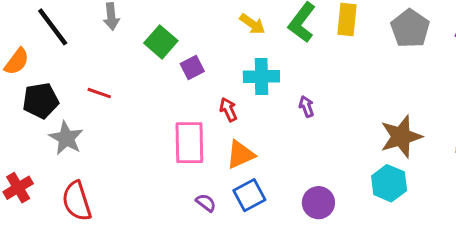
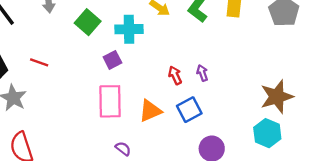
purple square: (192, 68) -> (112, 60), moved
cyan cross: (261, 77) -> (129, 29), moved
red arrow: (228, 110) -> (175, 75), moved
blue square: (249, 195) -> (189, 110), moved

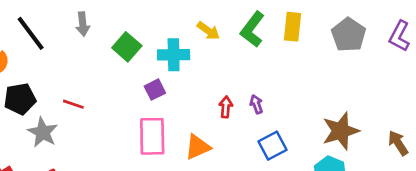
red line: (39, 62) -> (73, 104), moved
red arrow: (175, 75) -> (226, 107), turned 30
blue square: (189, 110) -> (272, 146), moved

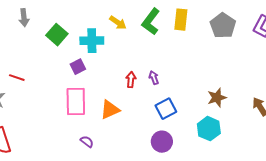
brown star: (341, 131) -> (217, 98), size x0.7

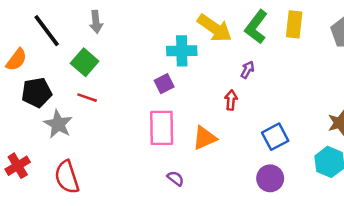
yellow arrow: (118, 23) -> (215, 28), size x1.6
green square: (57, 35) -> (85, 62), moved
purple arrow: (154, 78) -> (247, 70), moved, turned 48

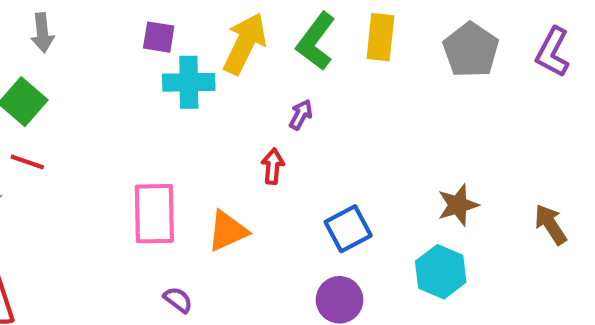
yellow arrow: (215, 28) -> (245, 44), turned -99
purple square: (164, 84) -> (159, 37), moved, turned 36

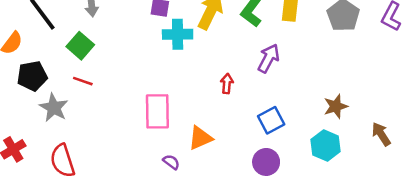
purple arrow: (301, 115) -> (269, 58), moved, size x1.6
brown arrow: (551, 224) -> (381, 134), moved
orange triangle: (228, 231) -> (200, 138), moved

